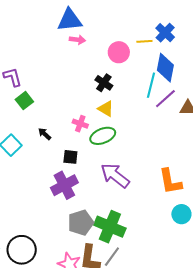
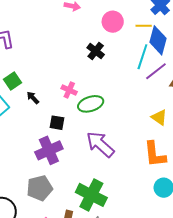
yellow line: (144, 41) -> (144, 26), moved
green square: (24, 101) -> (12, 81), moved
yellow triangle: (106, 109) -> (159, 117), moved
gray pentagon: (81, 223) -> (40, 188), moved

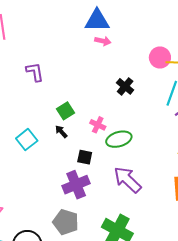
pink circle: (113, 22) -> (160, 58), moved
green square: (12, 81) -> (66, 111), moved
gray pentagon: (40, 188) -> (66, 222), turned 30

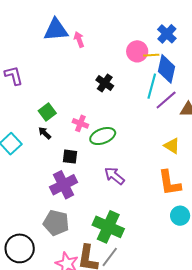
blue triangle: (97, 21) -> (56, 30), moved
pink arrow: (103, 41) -> (79, 39), turned -119
purple arrow: (127, 180) -> (114, 176), size x0.7

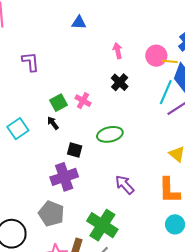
blue triangle: (56, 30) -> (79, 23), size x0.6
pink arrow: (79, 39) -> (118, 51), moved
pink cross: (80, 123) -> (83, 101), moved
purple arrow: (114, 176) -> (125, 185), moved

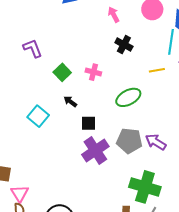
yellow line: (170, 61) -> (157, 70), moved
green square: (59, 103) -> (62, 72), moved
black square: (75, 150) -> (89, 123), moved
gray pentagon: (51, 214) -> (129, 141), moved

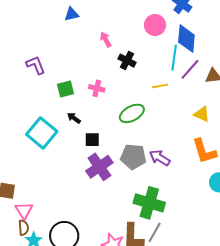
pink arrow: (114, 15) -> (106, 39), moved
green square: (62, 72) -> (66, 89), turned 30
cyan square: (38, 116) -> (42, 133), size x1.4

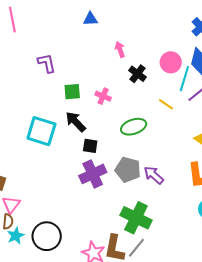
pink circle: (155, 25) -> (171, 62), moved
yellow line: (160, 86) -> (166, 104), turned 35
black arrow: (74, 118) -> (76, 122), size x1.6
cyan square: (42, 133) -> (41, 131), turned -32

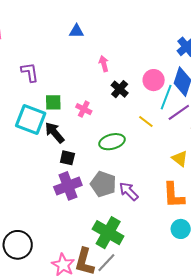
cyan square: (41, 131) -> (31, 119), moved

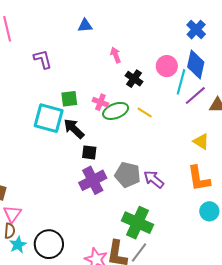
purple L-shape: (30, 72) -> (43, 59), moved
yellow line: (146, 122) -> (145, 112), moved
green ellipse: (112, 142) -> (116, 111), moved

